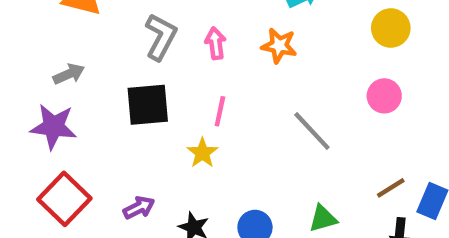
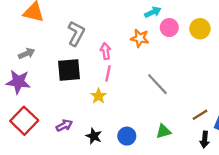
pink arrow: (216, 43) -> (106, 51), moved
pink circle: (384, 96) -> (169, 28), moved

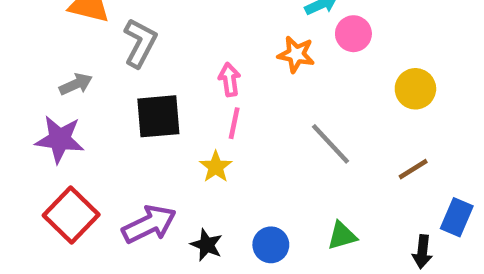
yellow circle: (200, 29) -> (415, 89), moved
gray L-shape: (76, 33) -> (140, 43), moved
brown line: (200, 115) -> (413, 169), moved
purple arrow: (64, 125) -> (149, 224), size x1.6

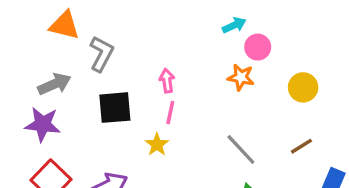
orange star: (296, 54) -> (241, 77), moved
gray arrow: (76, 84) -> (54, 84), size x1.4
gray line: (331, 144) -> (241, 150), moved

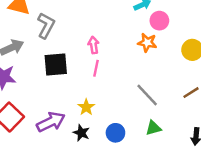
yellow star: (157, 145) -> (86, 107), moved

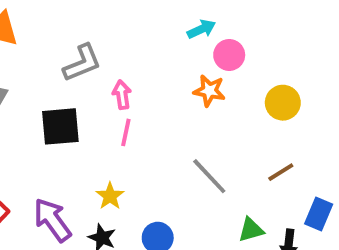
gray L-shape: (46, 25) -> (82, 63), moved, turned 40
purple arrow: (51, 122) -> (52, 220), turned -100
green triangle: (153, 128) -> (251, 230), moved

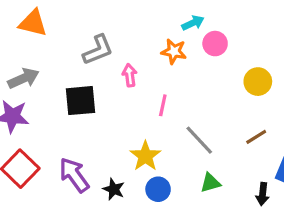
orange star: (209, 91) -> (174, 51), moved
pink line: (126, 132) -> (163, 105), moved
yellow star: (110, 196) -> (145, 156), moved, size x1.4
green triangle: (251, 230) -> (210, 183), moved

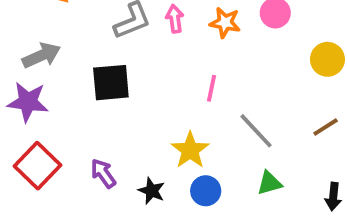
pink arrow: (130, 75) -> (175, 19), moved
purple arrow: (74, 175) -> (103, 173), size x0.7

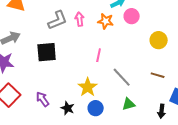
brown line: (326, 127) -> (158, 75), turned 48

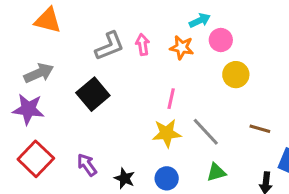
yellow circle: (159, 40) -> (236, 75), moved
black square: (47, 52) -> (93, 94), turned -35
yellow star: (88, 87) -> (167, 133), moved, turned 30

